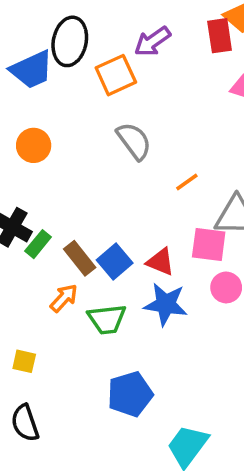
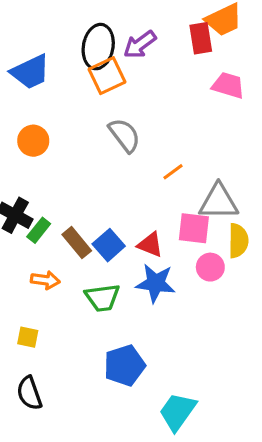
black ellipse: (70, 41) -> (98, 47), moved
orange arrow: (64, 298) -> (45, 280), moved, turned 56

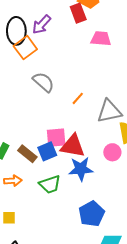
pink square: (194, 228) -> (56, 138), moved
blue square: (109, 245) -> (47, 151), turned 30
red triangle: (150, 245) -> (73, 146), size x1.5
blue pentagon: (124, 365) -> (92, 214), moved

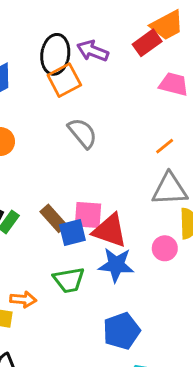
red rectangle: (78, 13) -> (147, 43), turned 66
purple arrow: (42, 24) -> (93, 51), turned 60
orange line: (78, 98) -> (165, 146), moved
brown rectangle: (27, 154) -> (54, 218), moved
orange arrow: (13, 181) -> (23, 299), moved

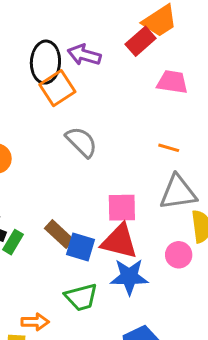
orange line: (165, 146) -> (169, 148), turned 60
pink square: (88, 215) -> (122, 208), moved
blue square: (72, 232) -> (80, 247), turned 36

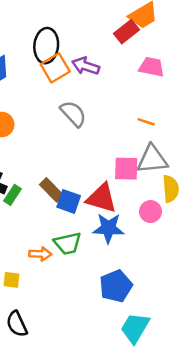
purple arrow: (84, 55) -> (86, 66), moved
pink square: (122, 208) -> (126, 169), moved
orange arrow: (35, 322) -> (40, 254), moved

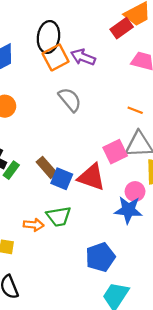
pink square: (126, 169) -> (115, 152), turned -30
blue star: (108, 228) -> (128, 210), moved

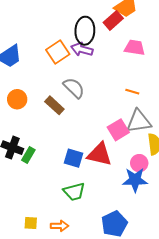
black ellipse: (48, 37) -> (85, 31), moved
brown rectangle: (47, 167) -> (54, 105), moved
orange arrow: (34, 225) -> (60, 226), moved

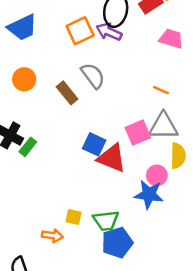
blue square: (74, 158) -> (94, 144), moved
green trapezoid: (74, 192) -> (106, 221), moved
yellow square: (31, 223) -> (74, 217), moved

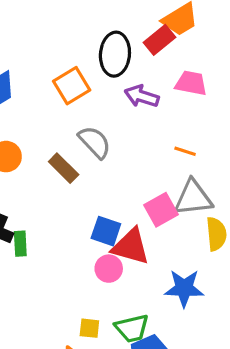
purple arrow: (109, 32) -> (142, 96), moved
green rectangle: (28, 147) -> (20, 244), turned -36
pink circle: (157, 175) -> (109, 269), moved

